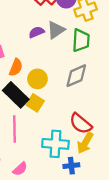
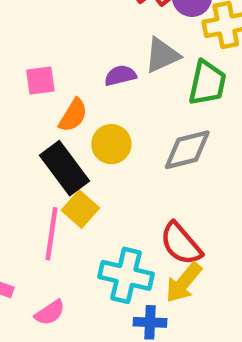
purple semicircle: (37, 32) -> (120, 75), moved
yellow square: (35, 103) -> (80, 209), moved

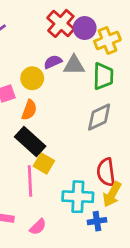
gray triangle: (162, 55) -> (74, 65), turned 35
purple semicircle: (120, 75) -> (53, 62), moved
yellow circle: (111, 144) -> (32, 78), moved
red semicircle: (181, 244) -> (106, 172), turned 44

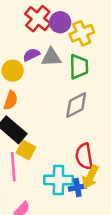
blue cross: (97, 221) -> (77, 188), moved

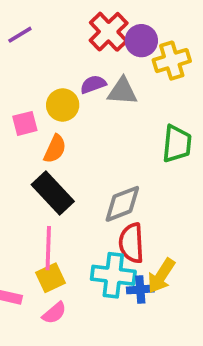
green trapezoid: (79, 67) -> (177, 144), moved
gray diamond: (76, 105) -> (122, 204), moved
yellow square: (26, 150) -> (50, 278), moved, turned 30
red semicircle: (84, 156) -> (131, 243), moved

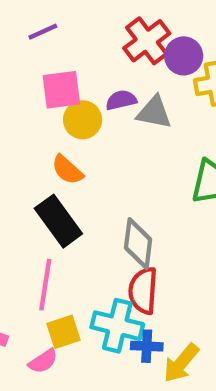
pink square: (25, 123) -> (61, 90), moved, size x1.4
orange semicircle: (55, 149) -> (67, 170), turned 100
gray diamond: (122, 204) -> (138, 244), turned -69
yellow arrow: (161, 276) -> (181, 363), moved
yellow square: (50, 278) -> (64, 332), moved

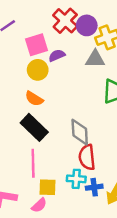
pink square: (61, 90) -> (36, 45), moved
gray triangle: (154, 112) -> (95, 59), moved
cyan cross: (117, 326) -> (76, 179), size x0.7
yellow square: (64, 332) -> (47, 187), turned 30

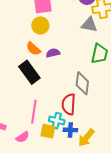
purple semicircle: (57, 55) -> (53, 53), moved
gray diamond: (80, 132) -> (82, 83), moved
pink line: (33, 163) -> (34, 112), moved
yellow square: (47, 187) -> (48, 131), moved

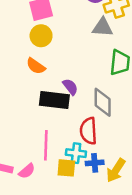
purple semicircle: (53, 53) -> (70, 87), moved, turned 72
black rectangle: (29, 72) -> (54, 100), moved, turned -40
pink semicircle: (23, 137) -> (27, 171), moved

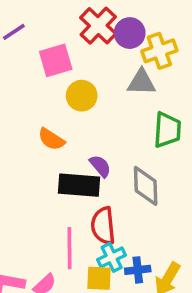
yellow circle: (41, 36) -> (82, 96), moved
red semicircle: (89, 131) -> (103, 226), moved
cyan cross: (76, 153) -> (112, 257), turned -30

